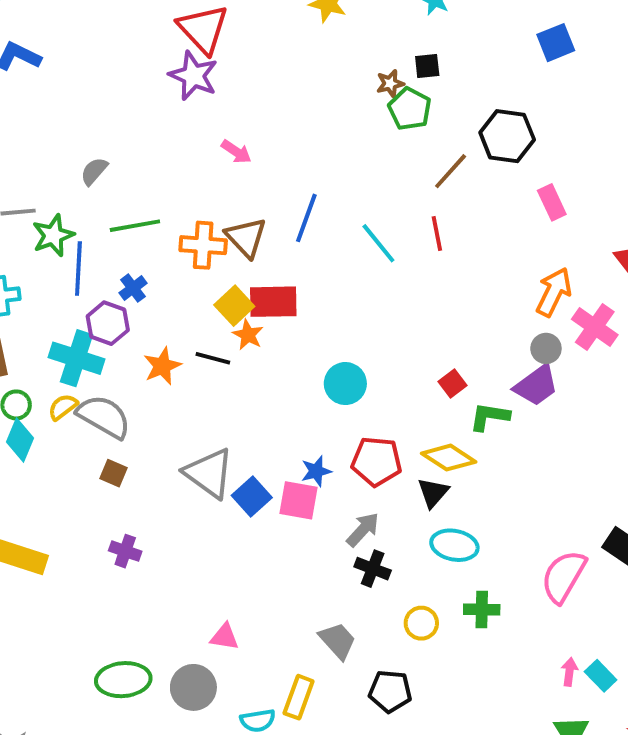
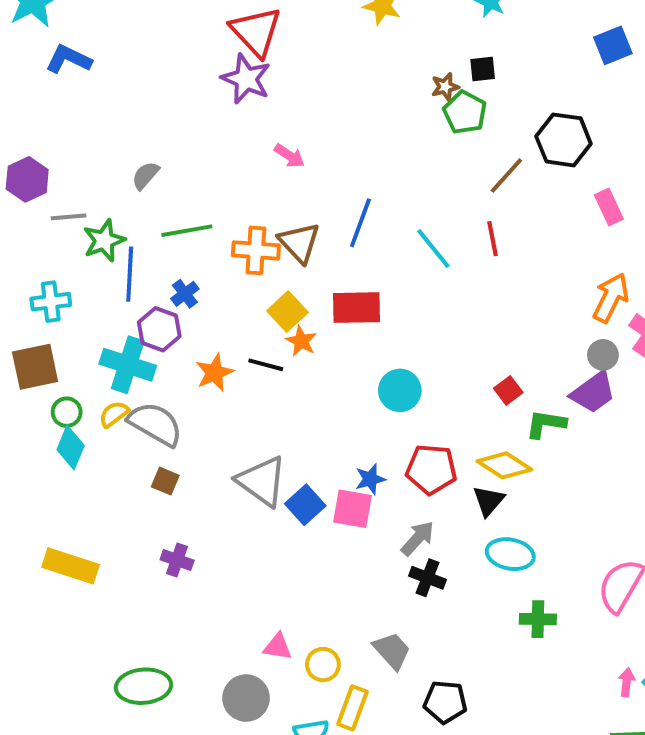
red rectangle: (273, 302) -> (356, 308), moved
yellow circle: (421, 623) -> (323, 665), moved
green ellipse: (123, 680) -> (143, 686), moved

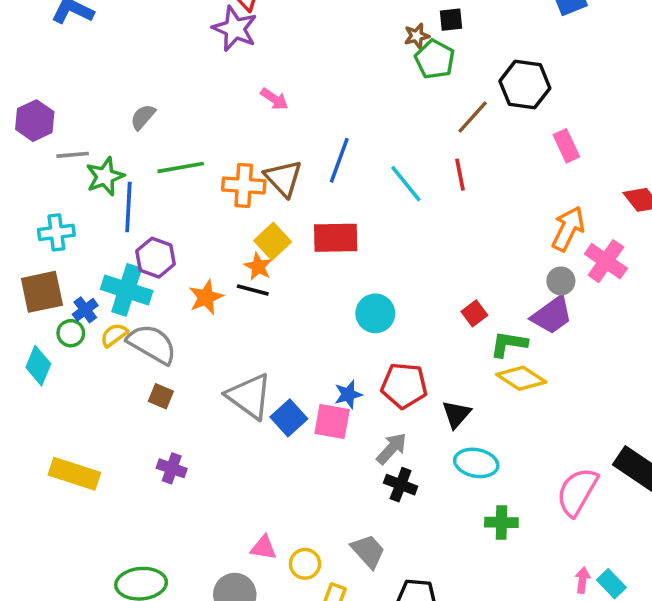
blue cross: (185, 294) -> (85, 310), moved
orange star: (301, 341) -> (258, 267), moved
cyan diamond: (71, 448) -> (38, 366), moved
yellow diamond: (504, 465) -> (521, 378), moved

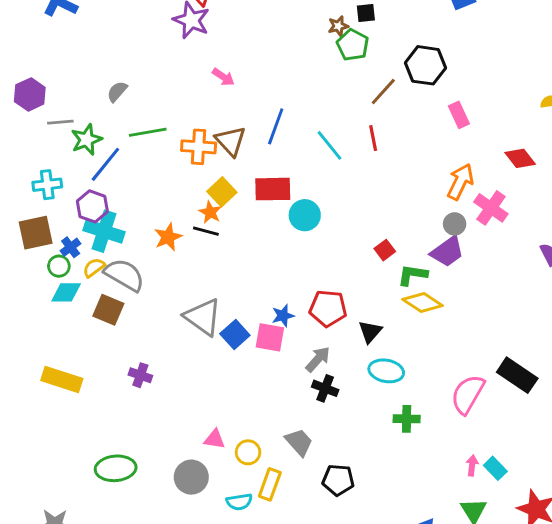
blue line: (128, 207) -> (105, 164), turned 36
purple hexagon: (155, 258) -> (92, 206), moved
cyan circle: (375, 313) -> (305, 215), moved
cyan diamond: (38, 366) -> (66, 292), moved, turned 68
brown square: (161, 396) -> (108, 310), moved, size x1.5

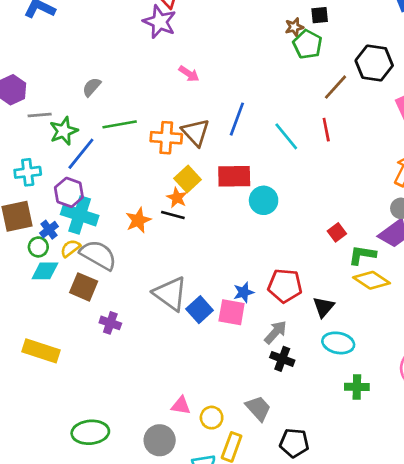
purple cross: (140, 375) -> (110, 323), moved

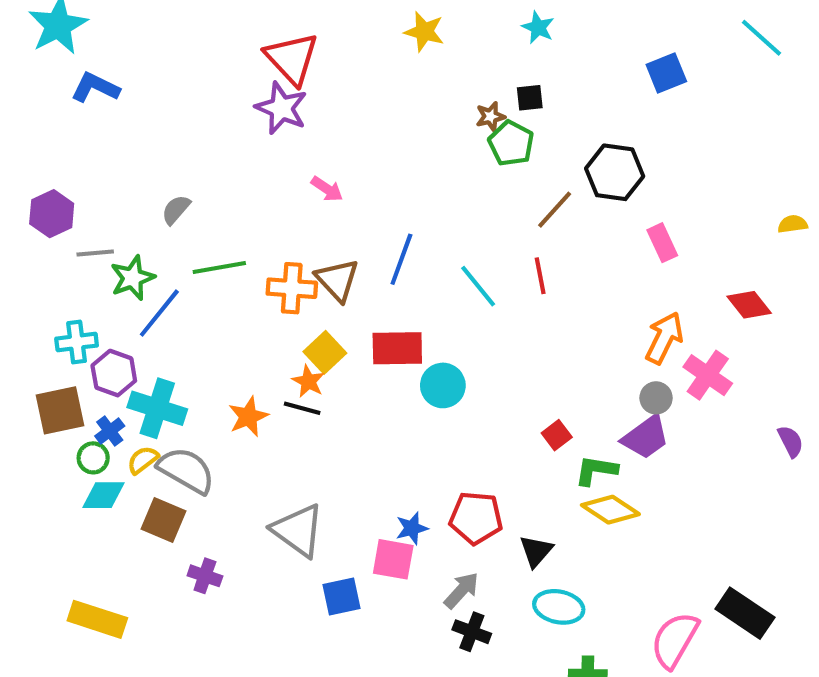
purple hexagon: (69, 192) -> (114, 373), moved
blue square: (200, 310) -> (341, 597), moved, turned 30

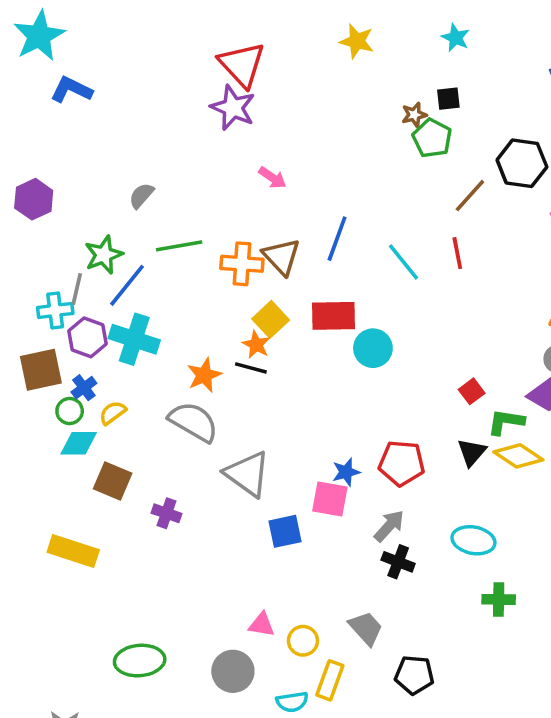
gray line: (95, 253) -> (77, 289), moved, turned -72
cyan cross: (157, 408) -> (134, 339), moved
gray semicircle: (186, 470) -> (193, 422), moved
brown square: (163, 520) -> (113, 481), moved
black triangle: (536, 551) -> (472, 452), moved

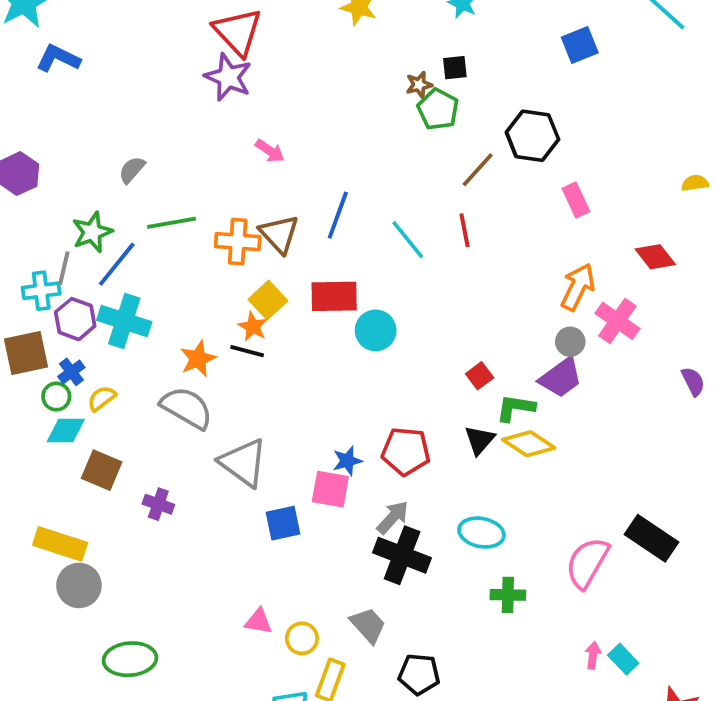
black cross: (398, 562) -> (402, 555), size x1.6
gray circle: (233, 671) -> (79, 585), moved

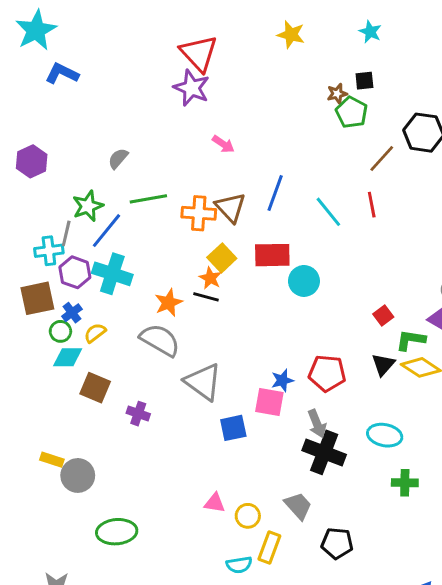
gray arrow: (393, 517) -> (317, 424), turned 116
yellow rectangle: (60, 544) -> (52, 460), moved, size x0.6

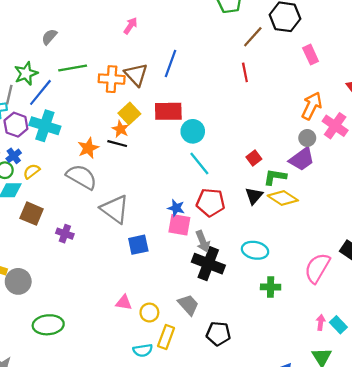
pink arrow: (223, 144) -> (130, 26), turned -90
cyan line: (328, 212) -> (199, 164), moved
blue star: (282, 380) -> (176, 208), turned 30
pink square: (269, 402) -> (179, 225), moved

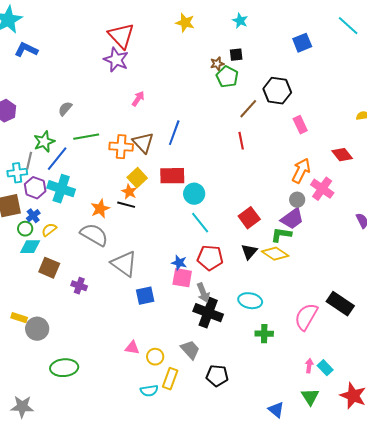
red square: (254, 158) -> (249, 218), size x1.5
green L-shape: (275, 177) -> (281, 235), moved

